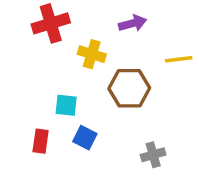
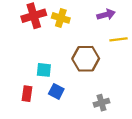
purple arrow: (133, 23) -> (106, 15), moved
yellow cross: (92, 54) -> (61, 18), moved

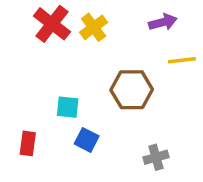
red cross: (34, 16) -> (52, 24), turned -35
yellow cross: (61, 18) -> (94, 27), turned 36
red rectangle: (27, 94) -> (28, 143), moved

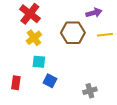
yellow cross: (94, 27) -> (34, 38), moved
brown hexagon: (132, 90) -> (73, 33), moved

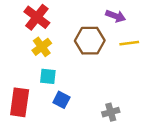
purple arrow: (94, 13) -> (116, 16), turned 35
red rectangle: (16, 83) -> (20, 102), size x1.6

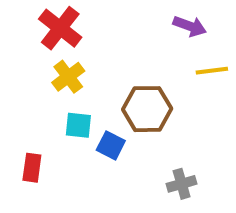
brown hexagon: (90, 41) -> (147, 109), moved
blue square: (61, 100) -> (111, 145), moved
red rectangle: (20, 102) -> (32, 168), size x0.6

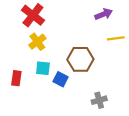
purple arrow: (190, 26) -> (104, 14), turned -42
red rectangle: (32, 168) -> (16, 78), moved

